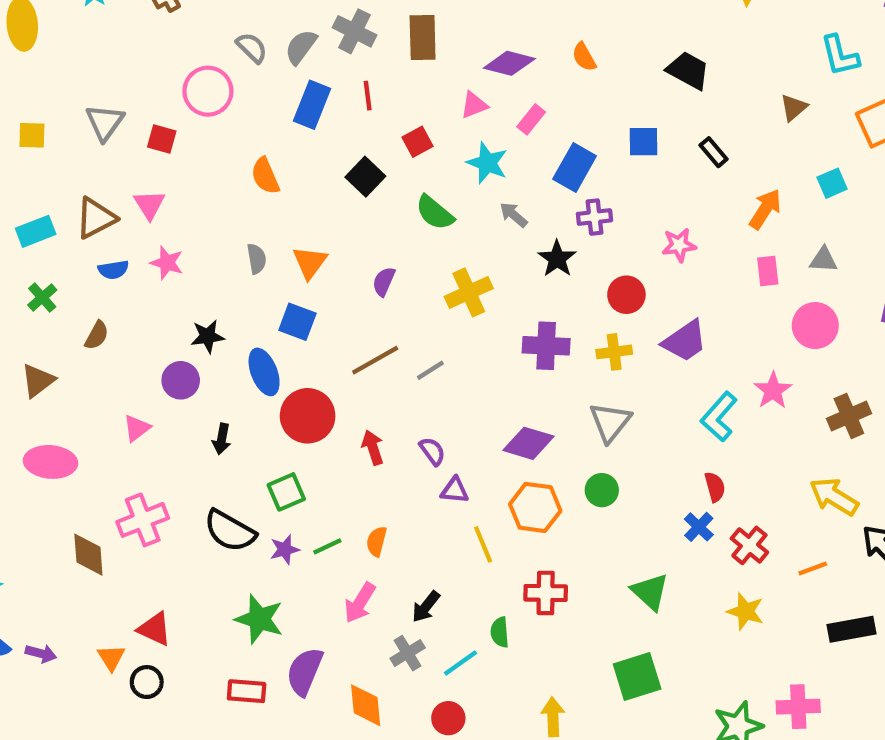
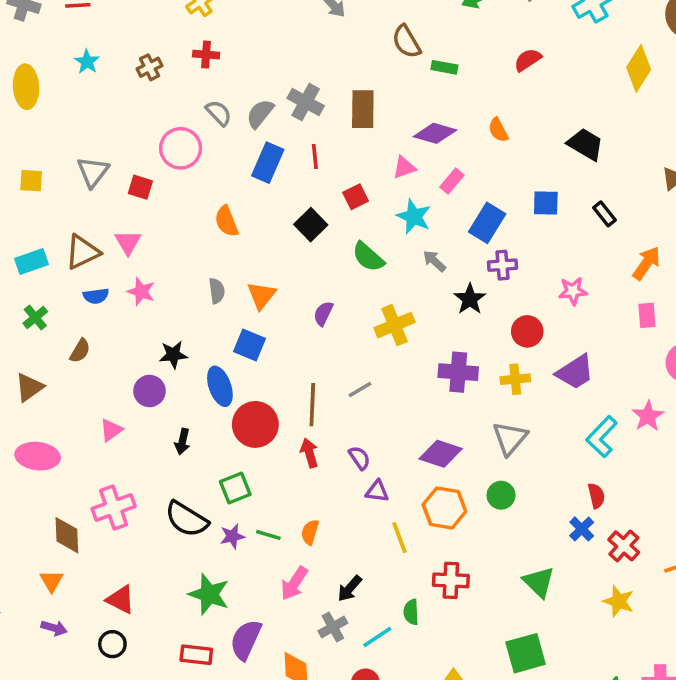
brown line: (375, 360) -> (312, 405), moved, turned -60
green line: (327, 546) -> (268, 535), turned 40
purple arrow: (41, 653) -> (54, 628), moved
orange triangle: (111, 658) -> (52, 581), moved

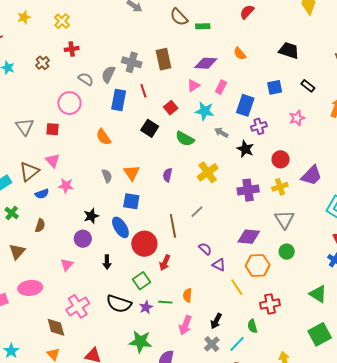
pink star: (573, 291) -> (297, 118), moved
red arrow: (309, 453) -> (165, 263), moved, turned -126
purple triangle: (377, 491) -> (219, 265), turned 32

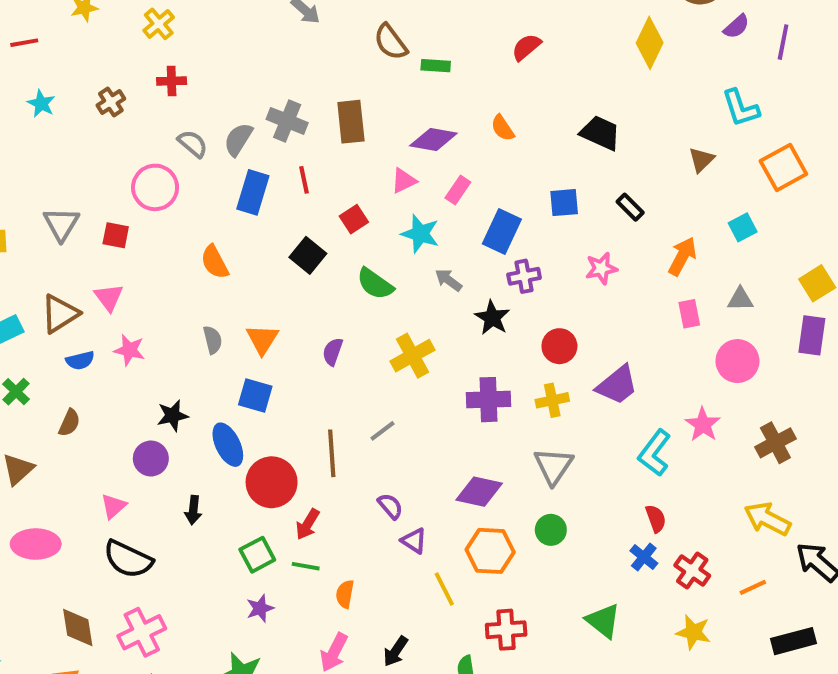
green line: (165, 302) -> (306, 566), moved
black semicircle: (119, 304) -> (128, 559), moved
pink cross: (78, 306) -> (142, 632), moved

